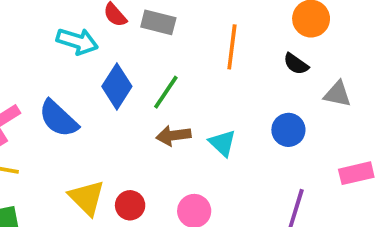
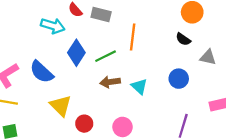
orange line: (232, 47) -> (133, 37), moved
green line: (166, 92) -> (106, 56), turned 30
yellow triangle: (87, 198) -> (61, 106), moved

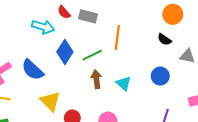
brown arrow: (110, 82) -> (96, 79), turned 90

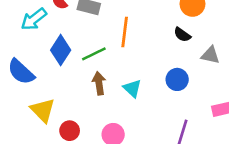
cyan arrow: (43, 27) -> (34, 19), turned 125

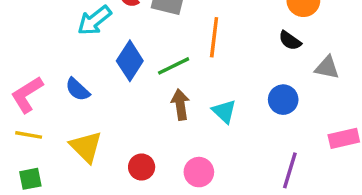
blue semicircle: (21, 72) -> (78, 89), size x0.7
yellow triangle: (43, 110) -> (86, 147), moved

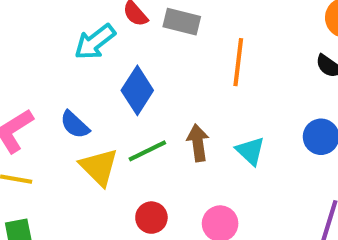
green line: (174, 66) -> (147, 151), moved
yellow triangle: (86, 147) -> (99, 167), moved

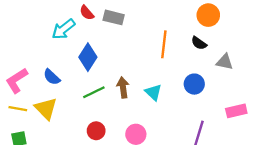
orange line: (238, 62) -> (164, 44), moved
yellow triangle: (99, 167) -> (46, 109), moved

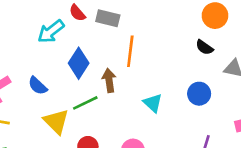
orange line: (164, 44) -> (130, 51), moved
brown arrow: (123, 88) -> (109, 80), moved
yellow triangle: (46, 109) -> (56, 121), moved

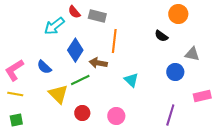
black semicircle: (204, 47) -> (161, 36), moved
brown arrow: (109, 80) -> (98, 63), turned -72
blue circle: (199, 94) -> (175, 72), moved

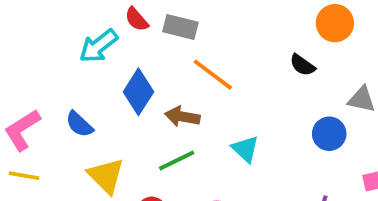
orange line: (114, 41) -> (213, 75), turned -60
green line: (80, 80) -> (177, 160), moved

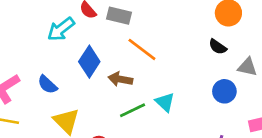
black semicircle: (302, 65) -> (218, 47), moved
green line: (177, 160) -> (133, 110), moved

